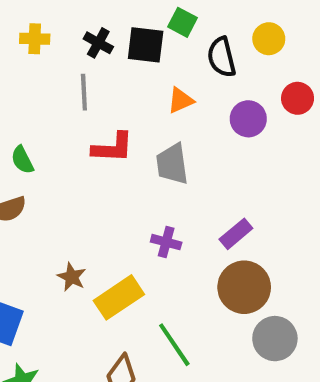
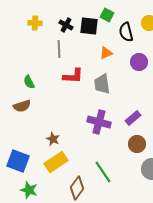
purple cross: (166, 242) -> (99, 122), size x1.6
brown circle: (244, 287) -> (137, 144), size x0.7
yellow rectangle: (119, 297) -> (56, 162), moved

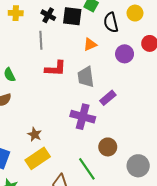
purple rectangle: (133, 118) -> (108, 98), moved
brown circle: (137, 144) -> (108, 147), moved

